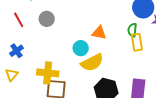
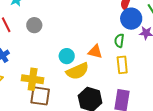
orange triangle: (99, 33) -> (95, 52), moved
yellow rectangle: (137, 42) -> (122, 65), moved

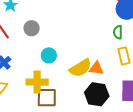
orange triangle: (95, 52) -> (96, 68), moved
cyan circle: (67, 56) -> (49, 55), moved

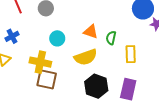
green semicircle: (118, 32) -> (111, 38), moved
orange triangle: (96, 68) -> (91, 32), moved

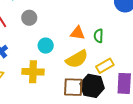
yellow rectangle: (131, 54) -> (105, 66), moved, turned 72
brown square: (47, 79) -> (73, 87), moved

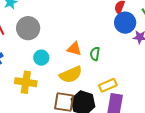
gray circle: (29, 18) -> (28, 28), size x1.5
yellow rectangle: (105, 66) -> (108, 85), moved

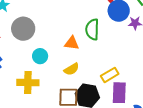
green semicircle: (95, 54) -> (92, 29), moved, size x1.5
yellow semicircle: (71, 75) -> (71, 69), size x0.7

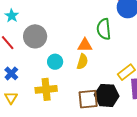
yellow semicircle: (71, 69) -> (82, 62), moved, turned -35

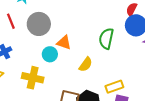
orange triangle: (85, 45) -> (64, 42), moved
yellow semicircle: (82, 62) -> (86, 64), moved

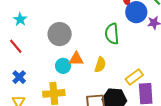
gray circle: (39, 24) -> (60, 34), moved
orange triangle: (64, 42) -> (76, 59), moved

